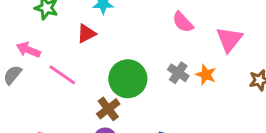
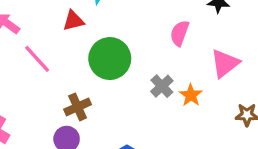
pink semicircle: (183, 22) -> (180, 33), turned 50
green circle: (128, 79) -> (110, 59), moved

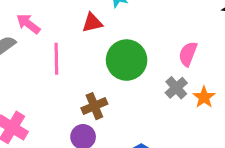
pink semicircle: (180, 33) -> (188, 54), moved
pink line: (37, 59) -> (56, 59), turned 40

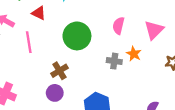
red triangle: (92, 23) -> (39, 13), moved, turned 48
gray cross: (176, 88) -> (114, 61), moved, turned -32

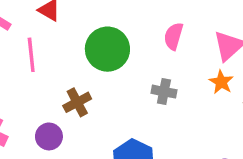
orange star: (134, 54) -> (221, 82), moved
purple circle: (55, 93) -> (49, 136), moved

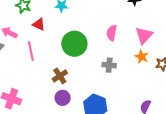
purple circle: (49, 136) -> (63, 98), moved

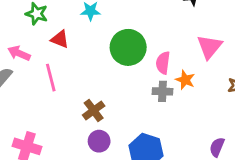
pink semicircle: (112, 33) -> (163, 63), moved
green circle: (74, 44) -> (128, 47), moved
orange star: (142, 57) -> (185, 80), moved

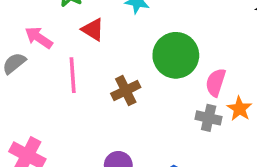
brown cross: (94, 110) -> (126, 90), moved

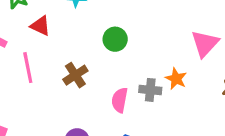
green circle: (176, 55) -> (115, 39), size x0.6
pink semicircle: (216, 82) -> (120, 100), moved

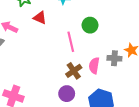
pink line: (28, 68) -> (71, 42), moved
brown cross: (75, 75) -> (74, 71), moved

